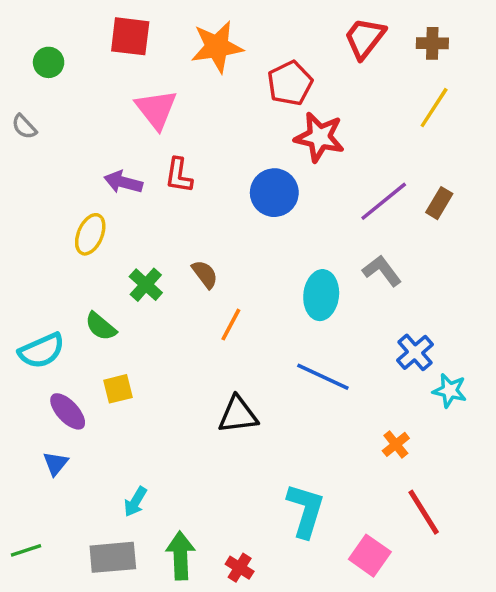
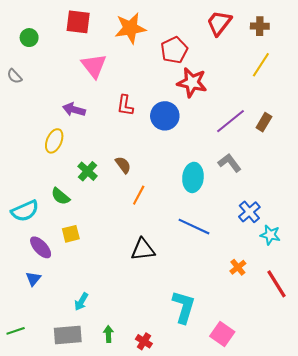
red L-shape: (179, 175) -> (125, 105), moved
red line: (424, 512) -> (276, 284), moved
green arrow: (181, 556) -> (108, 334), size x0.6

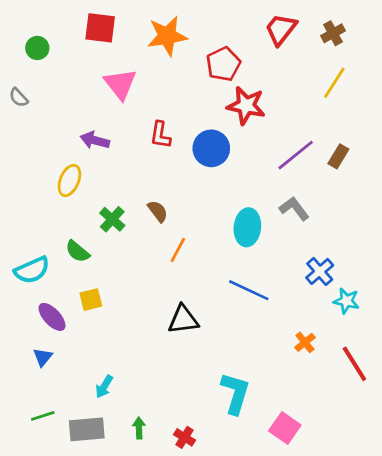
brown cross: (260, 26) -> (333, 33), turned -30
green line: (16, 331) -> (43, 416), moved

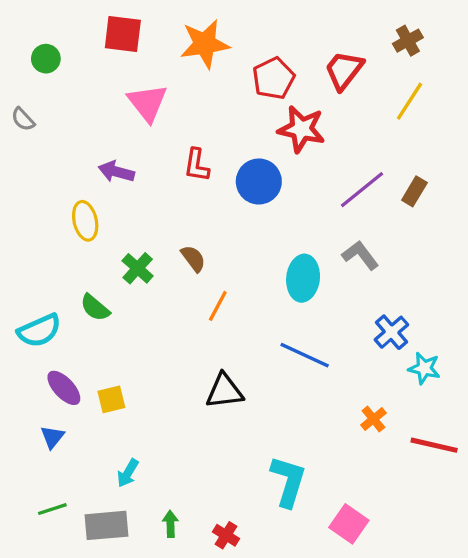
red trapezoid: (281, 29) -> (344, 70), moved
yellow ellipse: (69, 180) -> (85, 221), turned -36
yellow square: (91, 300) -> (111, 399), moved
red line: (354, 364) -> (434, 445), turned -45

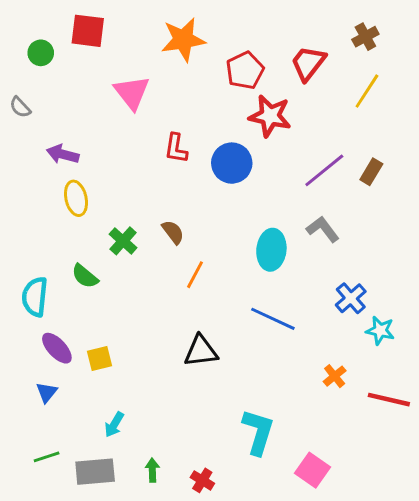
red square: (123, 34) -> (88, 31), moved
purple arrow: (116, 172) -> (63, 154), moved
cyan semicircle: (39, 331) -> (35, 297), turned 120

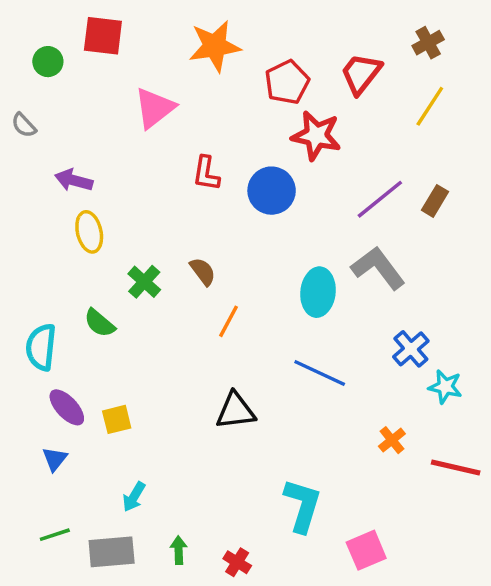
pink triangle: (132, 93) -> (155, 108), turned 30
gray L-shape: (323, 229) -> (378, 268), size x1.4
pink square: (313, 470) -> (366, 550), turned 32

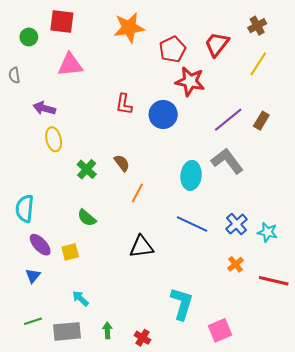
pink triangle: (155, 108) -> (70, 65), moved, turned 32
gray semicircle: (24, 125) -> (14, 75), turned 35
green semicircle: (100, 323) -> (87, 218), moved
blue cross: (411, 349) -> (237, 224), moved
cyan arrow: (134, 497) -> (80, 298), turned 102

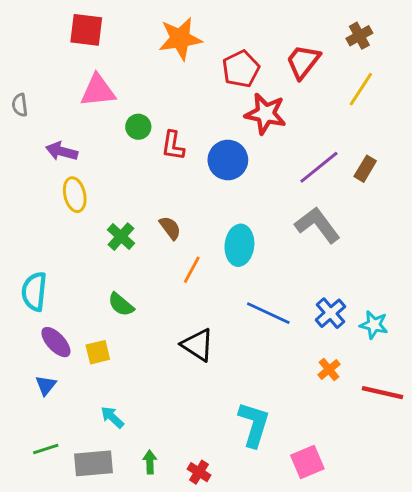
green circle: (29, 37) -> (138, 127), moved
cyan ellipse: (191, 175) -> (239, 245), moved
black triangle: (141, 247) -> (198, 345), turned 40

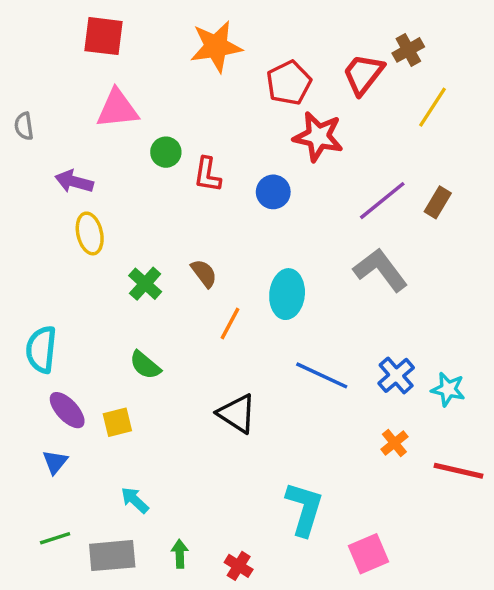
brown cross: (359, 36) -> (408, 50), moved
blue circle: (228, 160) -> (273, 192), size x0.7

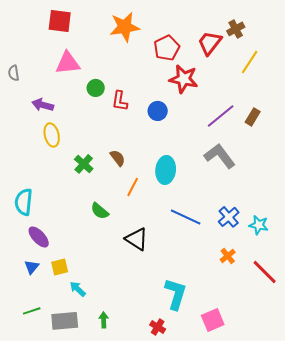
green semicircle: (145, 365) -> (100, 211), moved
yellow square: (117, 422) -> (60, 267), moved
red line: (458, 471) -> (265, 272), turned 32
red cross: (239, 566) -> (158, 327), moved

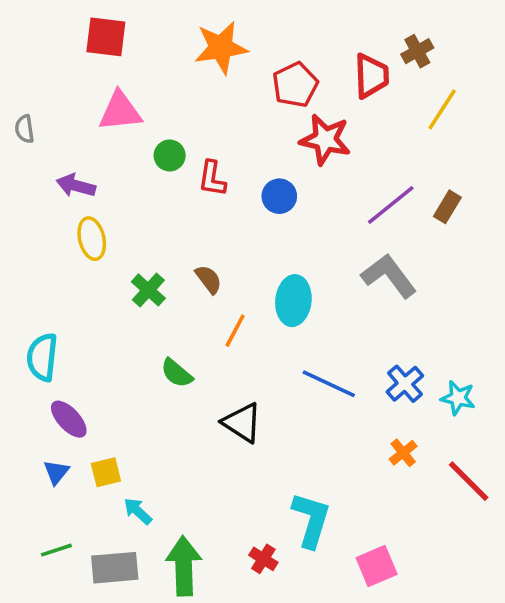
red trapezoid: (210, 43) -> (371, 76), turned 140
green arrow: (104, 320) -> (184, 566), size x2.0
red cross: (158, 327) -> (263, 559), moved

